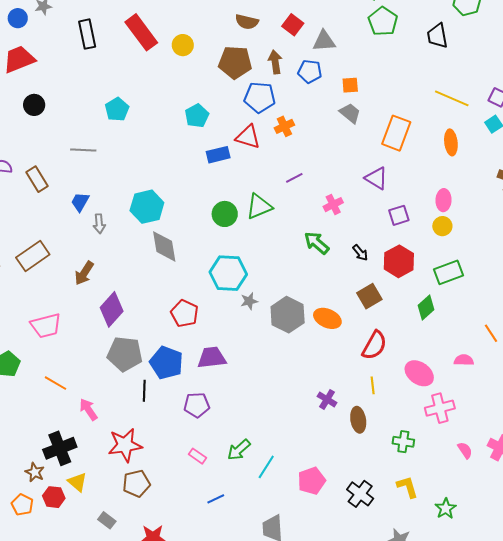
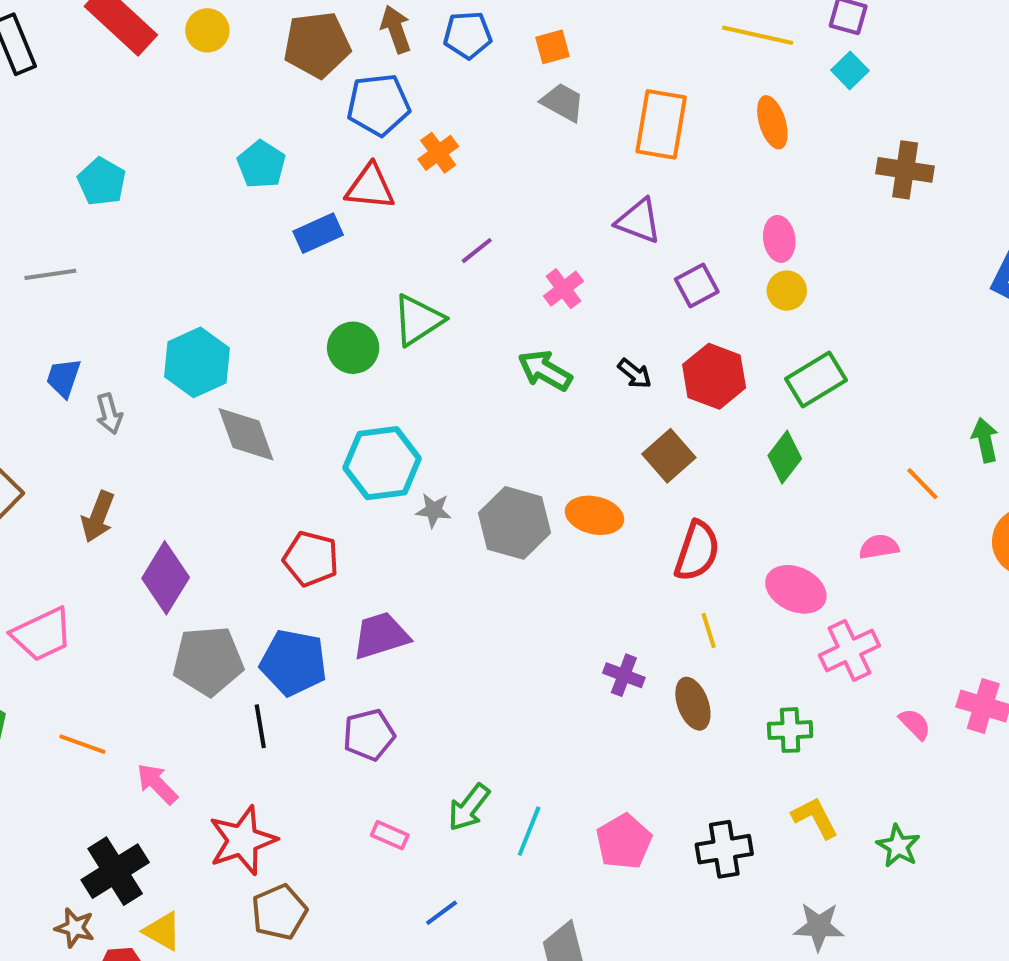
gray star: (249, 301) -> (434, 510), turned 30
black cross: (360, 494) -> (724, 849), turned -36

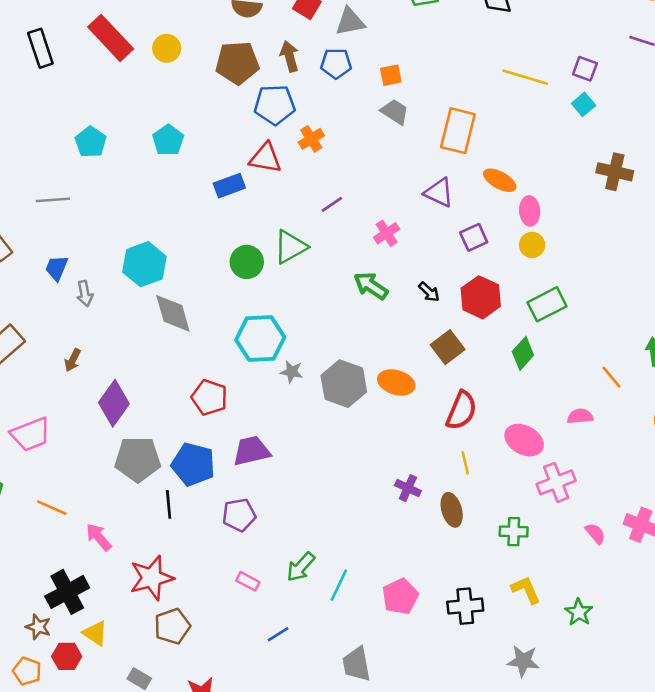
orange ellipse: (772, 122) -> (500, 180), moved, turned -48
cyan pentagon: (261, 164) -> (168, 140), moved
brown arrow: (98, 517) -> (73, 360), size x0.7

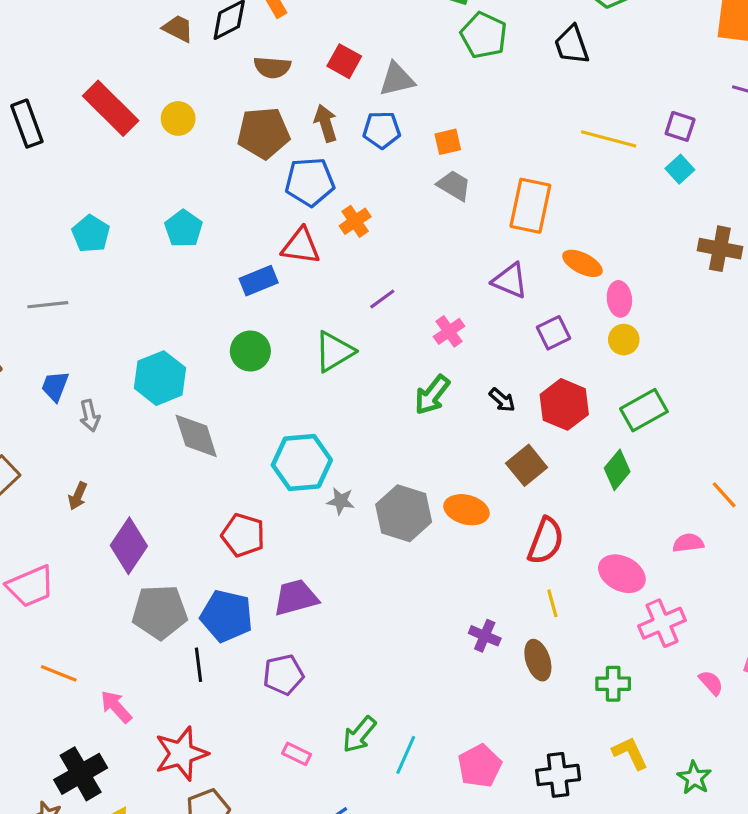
green circle: (247, 262) -> (250, 351), moved
green arrow: (371, 286) -> (432, 395), turned -84

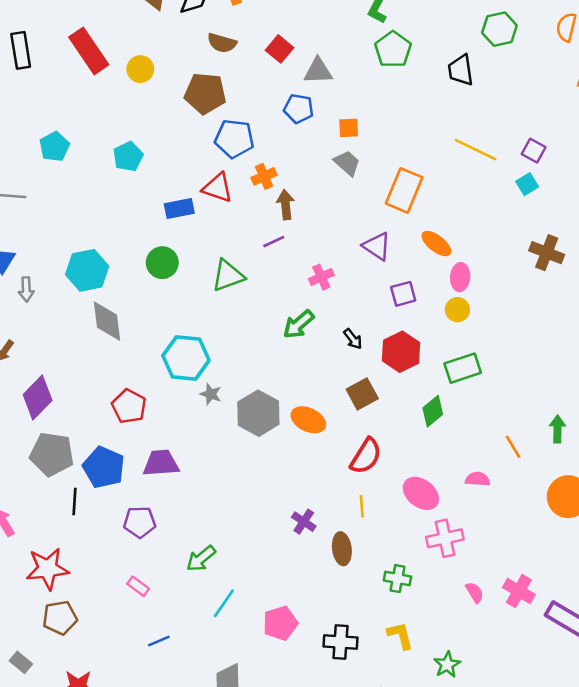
brown arrow: (326, 123) -> (286, 205), moved
green arrow: (359, 735) -> (201, 559), moved

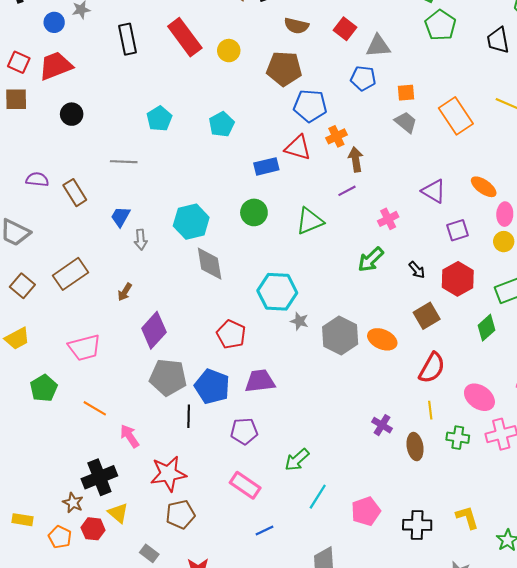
orange rectangle: (404, 190) -> (456, 116), moved, turned -54
green cross: (397, 579) -> (458, 438), moved
pink rectangle: (138, 586) -> (245, 485), size x1.6

